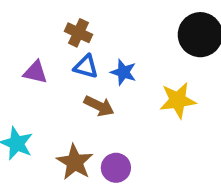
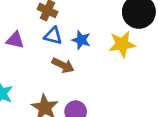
yellow star: (178, 100) -> (122, 44), moved

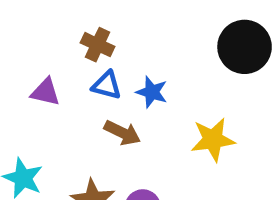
yellow star: (122, 44) -> (213, 140), moved

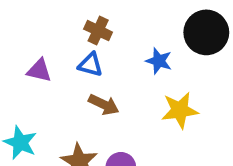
brown cross: (98, 45) -> (98, 31), moved
blue star: (152, 92) -> (159, 61), moved

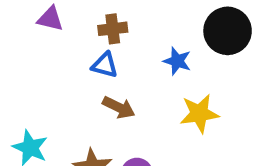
brown cross: (98, 31) -> (113, 29), turned -32
purple triangle: (39, 70) -> (50, 19), moved

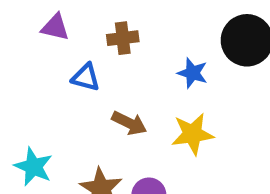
blue triangle: (105, 65) -> (86, 77), moved
yellow star: (199, 113) -> (192, 134), moved

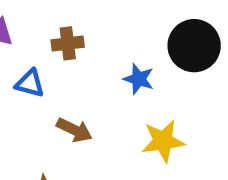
yellow star: (192, 134) -> (163, 141), moved

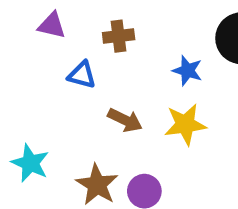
yellow star: (163, 141) -> (185, 124), moved

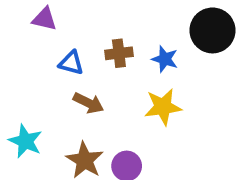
brown cross: (119, 36) -> (119, 53), moved
brown arrow: (125, 120) -> (88, 103), moved

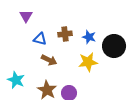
purple triangle: (45, 19) -> (26, 16), turned 48
black circle: (213, 30) -> (114, 46), moved

